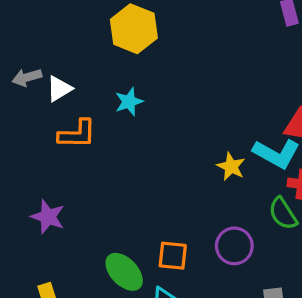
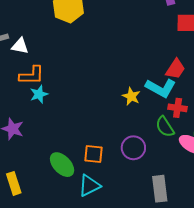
white triangle: (59, 89) -> (20, 46), turned 42
cyan star: (129, 102) -> (39, 94), moved

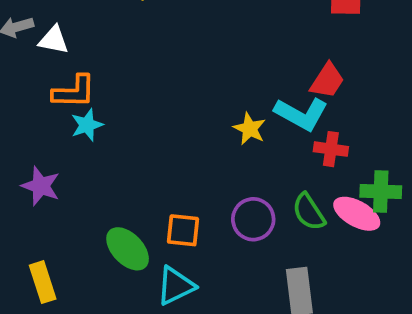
green semicircle: (165, 127) -> (309, 212), moved

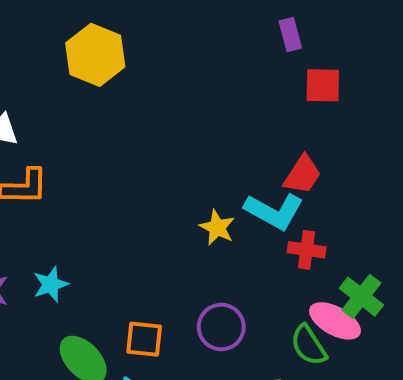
cyan star: (87, 125) -> (51, 284), moved
green cross: (381, 192) -> (361, 297), turned 36
green semicircle: (309, 212) -> (309, 345), moved

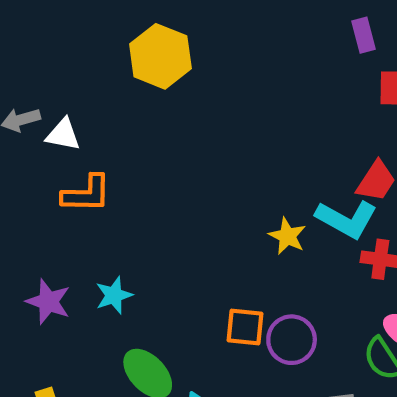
orange square: (144, 339) -> (245, 327), moved

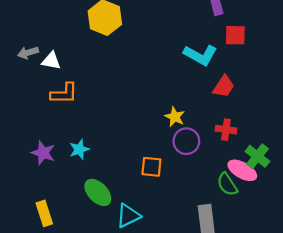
cyan L-shape: (347, 219) -> (200, 55), moved
purple circle: (292, 340) -> (186, 141), moved

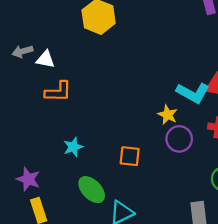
cyan L-shape: (200, 55) -> (193, 93), moved
purple star: (43, 153) -> (28, 179), moved
orange square: (151, 167) -> (130, 156), moved

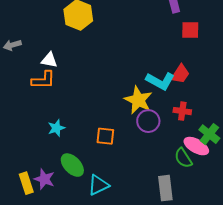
white triangle: (46, 59) -> (49, 60), moved
yellow star: (168, 115) -> (138, 100), size x1.6
purple star: (28, 179) -> (44, 179), moved

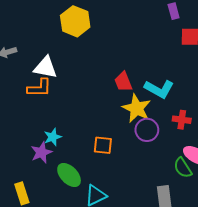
white triangle: (49, 60) -> (45, 67), size x1.4
red trapezoid: (180, 74) -> (123, 82), moved, turned 125
purple star: (44, 179) -> (41, 152), moved, turned 30

